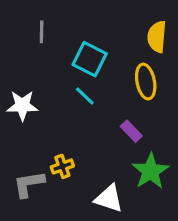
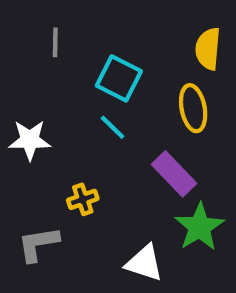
purple rectangle: (131, 131) -> (174, 174), size x1.5
yellow cross: (62, 166) -> (83, 199), moved

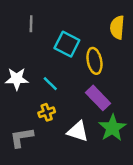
yellow ellipse: (193, 108) -> (94, 61), moved
cyan line: (112, 127) -> (50, 84), moved
white triangle: (144, 263) -> (78, 131), moved

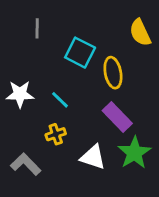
yellow semicircle: (117, 27) -> (140, 33), turned -30
gray L-shape: (22, 137) -> (26, 164), turned 55

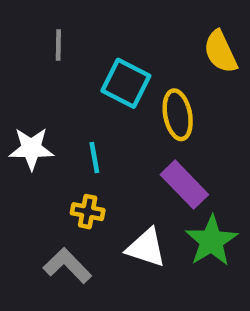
cyan line: (60, 100) -> (94, 158), turned 36
yellow cross: (56, 134) -> (88, 212), turned 30
gray L-shape: (26, 164) -> (67, 266), moved

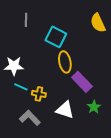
yellow ellipse: (178, 115) -> (65, 62), moved
cyan line: (94, 158) -> (21, 87), moved, turned -56
green star: (211, 241) -> (94, 107), size x0.6

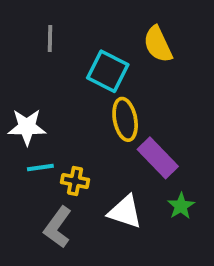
yellow semicircle: (98, 23) -> (158, 44), moved
cyan line: (21, 87) -> (40, 167), turned -32
gray L-shape: (30, 118) -> (58, 227), turned -100

